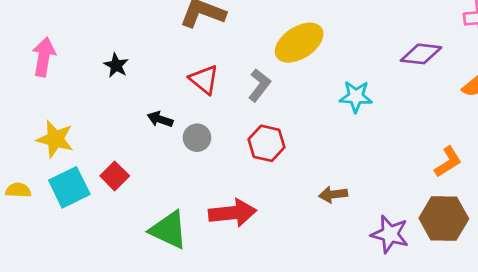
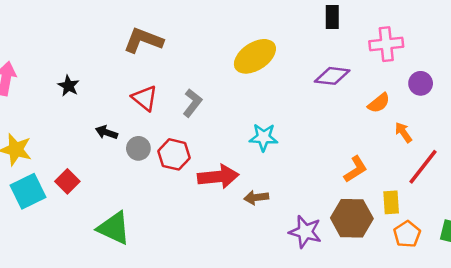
yellow ellipse: (299, 43) -> (255, 56), moved
cyan star: (356, 97) -> (264, 137), moved
red hexagon: (266, 143) -> (174, 154), moved
red arrow: (232, 213) -> (218, 177), moved

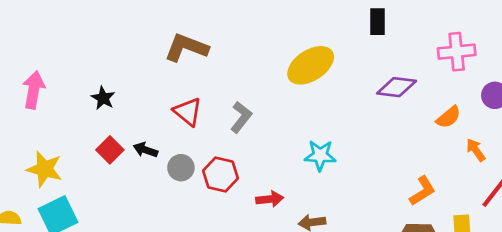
black rectangle: (332, 17) -> (377, 22), moved
red arrow: (218, 177) -> (270, 199), size x0.6
red square: (67, 181) -> (110, 150), moved

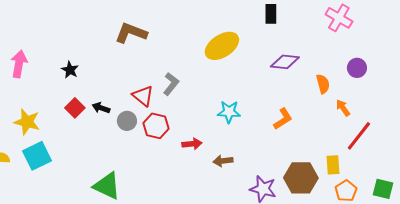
pink cross: (457, 52) -> (339, 18), moved, turned 36
red triangle: (188, 112) -> (143, 96), moved
orange semicircle: (448, 117) -> (323, 84), turned -66
orange L-shape: (423, 191) -> (283, 119), moved

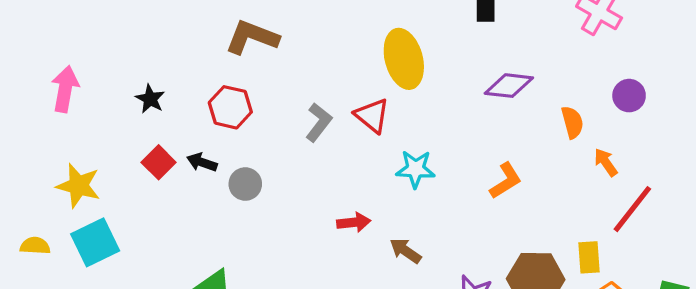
yellow ellipse: (222, 46) -> (404, 59), turned -72
red triangle: (143, 96) -> (372, 116), moved
red hexagon: (156, 126) -> (230, 107), moved
brown arrow: (223, 161) -> (405, 251), turned 42

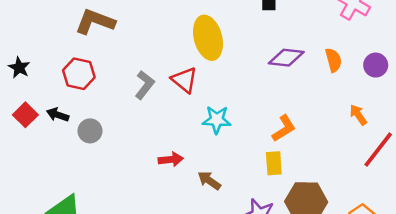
orange semicircle: (572, 122) -> (333, 60), moved
yellow rectangle: (589, 257) -> (274, 163), moved

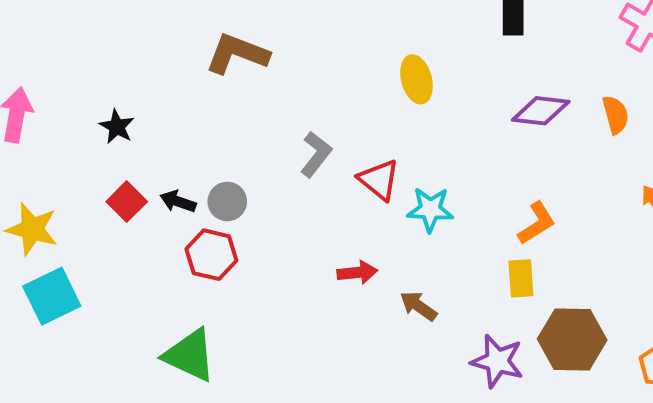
yellow ellipse: (208, 38) -> (416, 79), size x0.7
red hexagon: (79, 74) -> (211, 255), moved
red triangle: (184, 80) -> (379, 180), moved
gray circle: (90, 131) -> (227, 202), moved

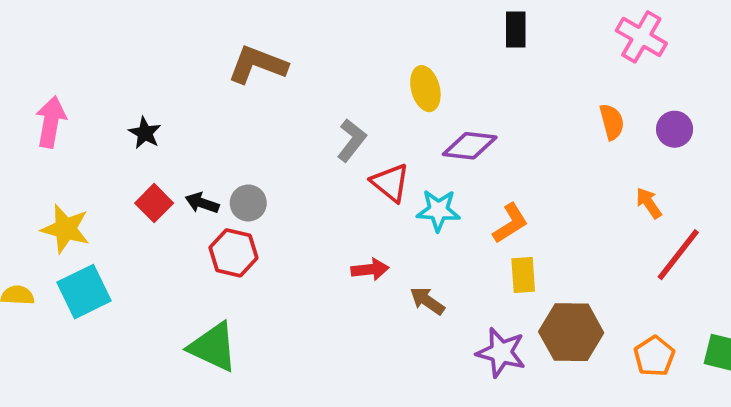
purple diamond: (541, 111) -> (470, 146), moved
gray L-shape: (316, 154) -> (352, 140), moved
orange L-shape: (537, 223) -> (510, 223), moved

